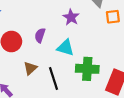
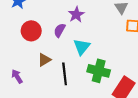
purple star: (71, 17) -> (76, 15), moved
cyan triangle: (65, 48) -> (82, 47), turned 42

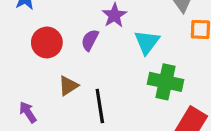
cyan triangle: (82, 47) -> (147, 42), moved
green cross: (99, 71) -> (165, 82), moved

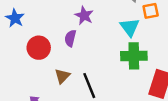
cyan triangle: (147, 42) -> (130, 27), moved

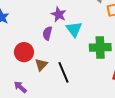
cyan triangle: (130, 27) -> (74, 29), moved
red circle: (39, 48) -> (24, 52), moved

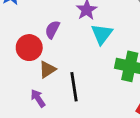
purple semicircle: (47, 33) -> (52, 30), moved
purple arrow: (20, 87) -> (38, 98), moved

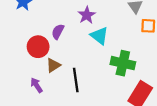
cyan triangle: (102, 34) -> (99, 36), turned -30
purple arrow: (38, 98) -> (36, 85), moved

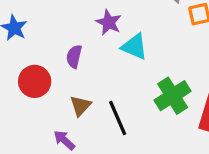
red circle: (38, 47) -> (35, 81), moved
green cross: (123, 63) -> (173, 96), moved, turned -30

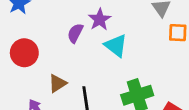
purple semicircle: (74, 57) -> (75, 33), moved

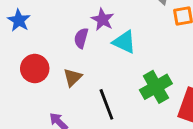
brown triangle: (58, 83) -> (72, 77), moved

